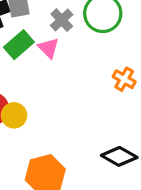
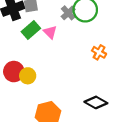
gray cross: (62, 20) -> (68, 13), moved

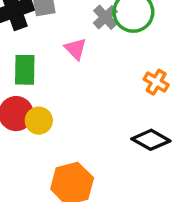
green rectangle: (31, 30) -> (25, 70), moved, turned -48
black diamond: (96, 102) -> (151, 140), moved

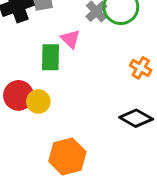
green rectangle: (25, 70) -> (51, 57), moved

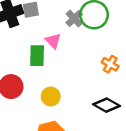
yellow circle: (38, 102) -> (51, 96), moved

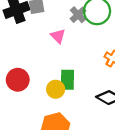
green rectangle: (37, 56) -> (67, 80), moved

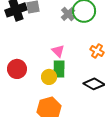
pink triangle: (58, 36) -> (58, 51), moved

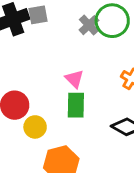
yellow circle: (49, 77) -> (35, 127), moved

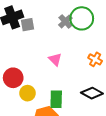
gray square: (38, 15) -> (28, 25), moved
green rectangle: (76, 105) -> (56, 99), moved

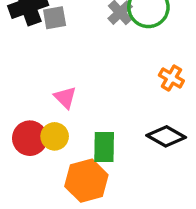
pink triangle: (55, 59) -> (65, 97), moved
red circle: (13, 78) -> (30, 138), moved

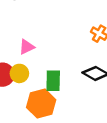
pink triangle: (65, 97) -> (27, 47), turned 49

